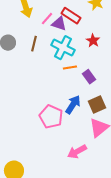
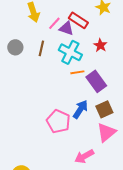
purple rectangle: (89, 77) -> (96, 81), size x1.5

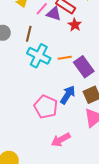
red star: (100, 45) -> (75, 25), moved
cyan cross: (70, 52) -> (39, 56), moved
pink arrow: (84, 156) -> (61, 140), moved

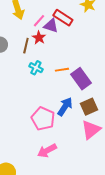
red star: (75, 25) -> (39, 38), moved
cyan cross: (39, 56) -> (36, 68), size x0.6
pink arrow: (61, 140) -> (47, 151), moved

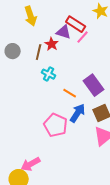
pink line: (39, 21) -> (83, 37), moved
orange line: (62, 70) -> (70, 93), moved, turned 40
pink arrow: (47, 151) -> (31, 164), moved

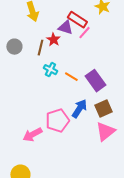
orange line: (70, 93) -> (71, 77), moved
pink pentagon: (56, 125) -> (57, 121), turned 30
pink arrow: (31, 164) -> (32, 135), moved

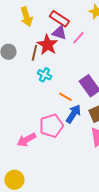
red rectangle: (77, 20) -> (59, 19), moved
red star: (53, 40) -> (47, 45), size x1.5
orange line: (71, 77) -> (65, 97), moved

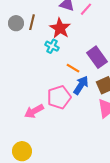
red star: (47, 45) -> (60, 28), moved
brown line: (34, 53) -> (32, 22), moved

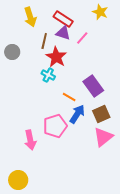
brown line: (32, 22) -> (44, 41), moved
pink arrow: (34, 111) -> (30, 140), turned -72

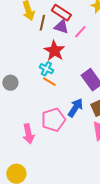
brown line: (44, 41) -> (42, 23), moved
gray circle: (12, 52) -> (10, 83), moved
orange line: (69, 97) -> (49, 82), moved

